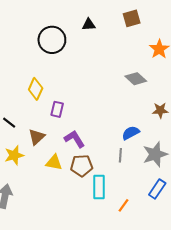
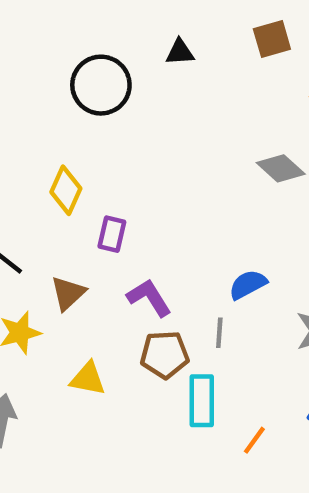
blue semicircle: (131, 133) -> (248, 285), moved
gray line: (120, 155) -> (219, 333), moved
yellow triangle: (54, 162) -> (88, 379), moved

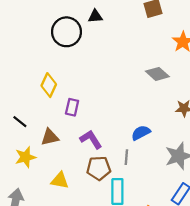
black triangle: (180, 52) -> (95, 16), moved
brown triangle: (68, 293) -> (50, 137), turned 30

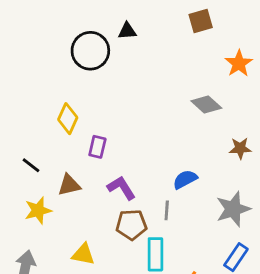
yellow triangle: (60, 180) -> (83, 254), moved

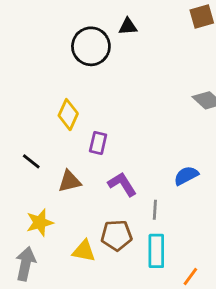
yellow star: (38, 210) -> (40, 223), moved
gray line: (167, 210) -> (155, 210), moved
brown pentagon: (131, 225) -> (117, 235), moved

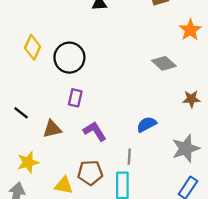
black circle: (91, 46) -> (69, 58), moved
yellow diamond: (68, 115) -> (33, 47), moved
gray line: (155, 210) -> (129, 157), moved

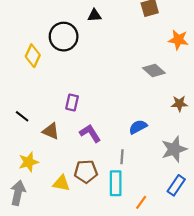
orange star: (190, 30) -> (178, 40), turned -30
black circle: (69, 58) -> (64, 37), moved
brown triangle: (52, 129) -> (51, 131), turned 36

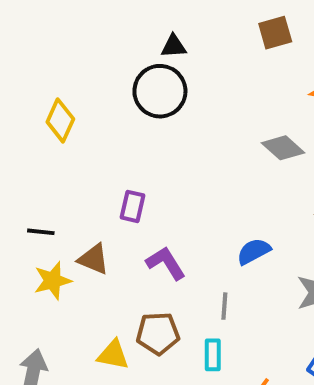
black circle: (64, 37) -> (160, 91), moved
black line: (22, 116) -> (41, 232), turned -32
yellow star: (28, 162) -> (53, 281), moved
cyan rectangle: (116, 183) -> (213, 355), size x0.7

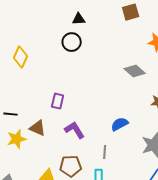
black circle: (160, 91) -> (72, 42), size x0.7

